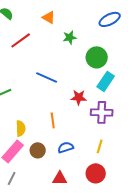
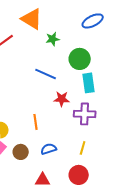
orange triangle: (49, 17) -> (32, 19), size x1.6
blue line: (47, 77) -> (46, 74), moved
cyan rectangle: (106, 81) -> (89, 83), turned -42

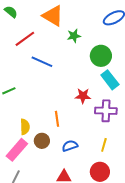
blue line: (46, 74) -> (42, 62), moved
cyan rectangle: (89, 83) -> (110, 80), turned -30
brown circle: (21, 152) -> (42, 141), moved

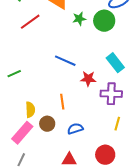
green circle: (101, 56) -> (104, 21), moved
blue line: (42, 62) -> (65, 61), moved
yellow line: (104, 145) -> (117, 124), moved

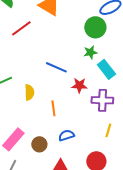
green star: (79, 19) -> (90, 52), moved
yellow semicircle: (30, 110) -> (29, 92), moved
brown circle: (47, 124) -> (39, 144), moved

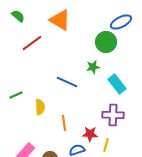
green star: (90, 52) -> (93, 67), moved
red star: (79, 85) -> (90, 134), moved
yellow line: (108, 130) -> (106, 145), moved

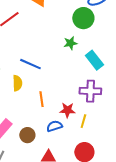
blue line: (67, 82) -> (30, 64), moved

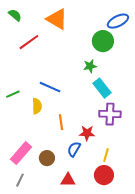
cyan rectangle: (94, 60) -> (102, 88), moved
yellow line: (83, 121) -> (106, 155), moved
blue semicircle: (54, 126) -> (74, 149), turned -42

